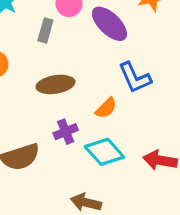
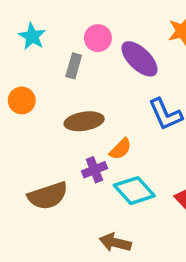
orange semicircle: (106, 108) -> (120, 149), moved

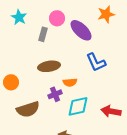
orange circle: (22, 100) -> (11, 82), moved
orange semicircle: (120, 149) -> (70, 82), turned 40
cyan diamond: (134, 191) -> (78, 106), turned -60

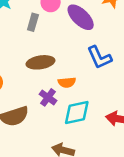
purple cross: (55, 94) -> (48, 97), turned -32

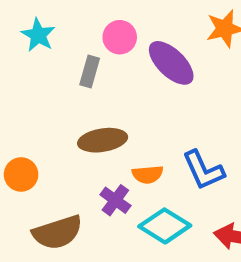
blue L-shape: (99, 57) -> (203, 170), moved
cyan diamond: (77, 112) -> (165, 226), turned 44

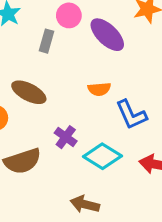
brown ellipse: (103, 140) -> (29, 92), moved, turned 36
orange semicircle: (148, 174) -> (99, 89), moved

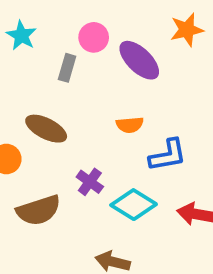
blue L-shape: (131, 115) -> (168, 155), turned -76

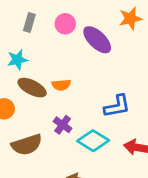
cyan star: (21, 35) -> (17, 60), moved, turned 30
gray rectangle: (67, 68) -> (29, 22), moved
orange semicircle: (130, 125) -> (61, 85), moved

